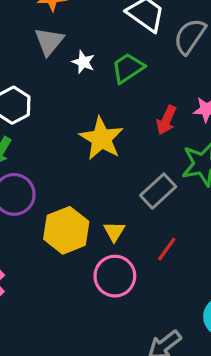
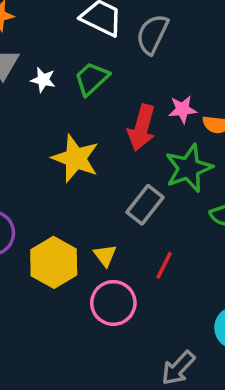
red arrow: (166, 120) -> (142, 128), size x1.4

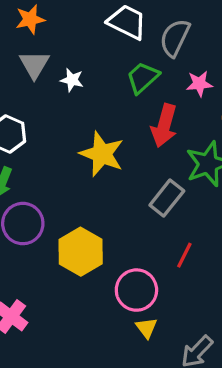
green trapezoid: (92, 79) -> (143, 78), moved
pink star: (182, 109) -> (199, 84), moved
yellow triangle: (105, 255) -> (146, 328), moved

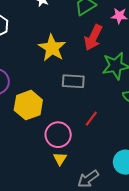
gray rectangle: (167, 198) -> (73, 81), moved, turned 45

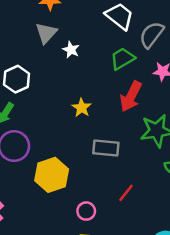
yellow star: (52, 48) -> (82, 108), size x0.6
pink circle: (58, 135) -> (86, 211), size x0.6

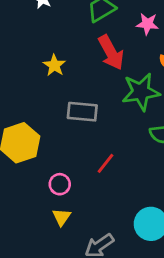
red arrow: (131, 96) -> (111, 53), turned -56

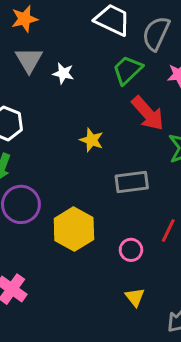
pink circle: (60, 184) -> (131, 250), moved

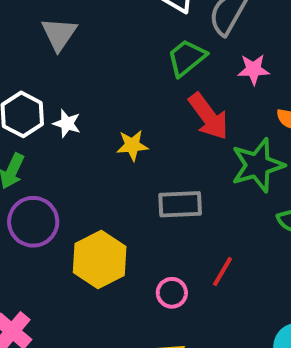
white star: (63, 73) -> (67, 124), moved
yellow star: (92, 140) -> (132, 145), turned -30

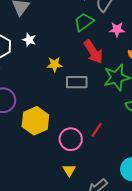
white star: (67, 124) -> (29, 40), moved
gray rectangle: (180, 204) -> (77, 82), moved
pink circle: (172, 293) -> (71, 139), size x1.5

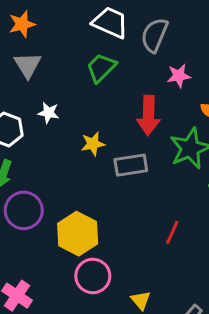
green trapezoid: (84, 22) -> (101, 68), moved
red arrow: (93, 52) -> (148, 115), turned 45
pink circle: (71, 139) -> (93, 276), moved

